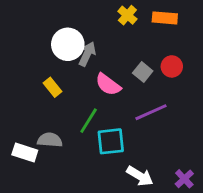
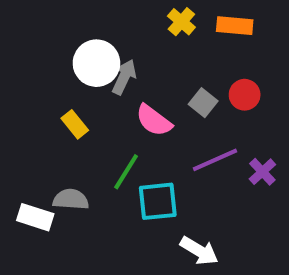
purple cross: (184, 179) -> (262, 172), moved

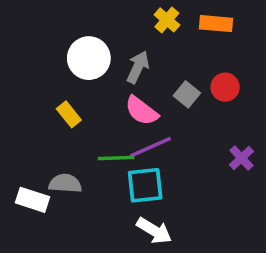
gray arrow: (124, 77) -> (138, 67), moved
purple line: (215, 160) -> (151, 147), moved
green line: (126, 172) -> (116, 158), turned 56
white arrow: (199, 251) -> (154, 231), moved

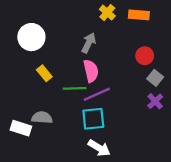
white circle: (89, 58) -> (31, 37), moved
gray square: (187, 94) -> (155, 78), moved
pink semicircle: (142, 111) -> (91, 71), turned -140
green line: (116, 158) -> (75, 88), moved

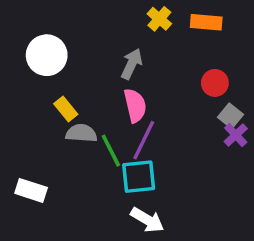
green line: (75, 88) -> (111, 151), moved, turned 65
purple line: (97, 94) -> (144, 140), turned -40
purple cross: (155, 101) -> (236, 135), moved
gray semicircle: (42, 118) -> (81, 133), moved

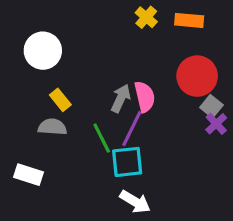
gray arrow: (132, 64) -> (121, 98), moved
red circle: (215, 83) -> (197, 76), size x1.6
pink semicircle: (135, 105) -> (145, 97), moved
gray semicircle: (81, 133) -> (52, 127), moved

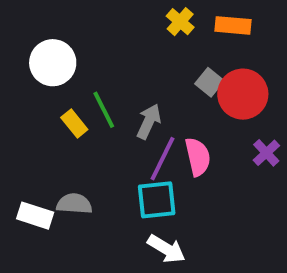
pink semicircle: (145, 97) -> (198, 157), moved
gray square: (211, 106) -> (209, 82), moved
gray semicircle: (52, 127) -> (74, 204), moved
green line: (102, 138) -> (104, 110), moved

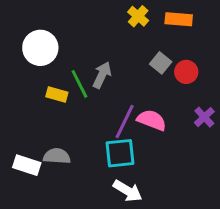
red circle: (243, 94) -> (186, 72), size x0.6
gray arrow: (149, 121) -> (102, 75), moved
yellow rectangle: (74, 123) -> (57, 94), turned -35
pink semicircle: (198, 157) -> (152, 120), turned -56

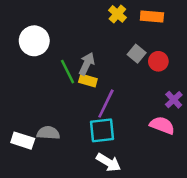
yellow rectangle: (57, 94) -> (88, 80), moved
pink semicircle: (152, 120) -> (162, 125), moved

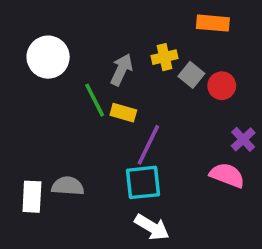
yellow cross: (117, 14) -> (164, 57), moved, turned 36
gray arrow: (87, 64) -> (121, 70), moved
white rectangle: (23, 141) -> (32, 197), turned 75

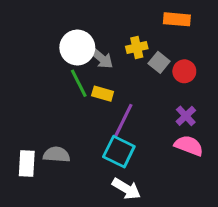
white circle: (48, 57) -> (77, 48), moved
gray arrow: (121, 70) -> (101, 58), turned 105
purple cross: (243, 139) -> (186, 116), moved
cyan square: (143, 182) -> (119, 152), turned 32

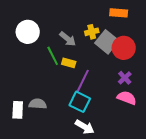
white circle: (77, 48) -> (28, 32), moved
gray square: (159, 62) -> (107, 42), size x1.6
red circle: (184, 71) -> (124, 48), size x1.5

